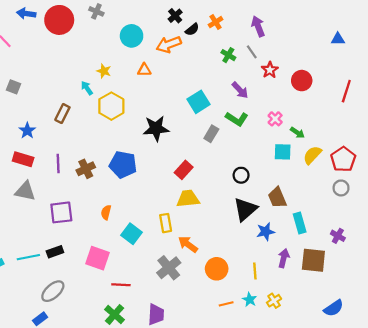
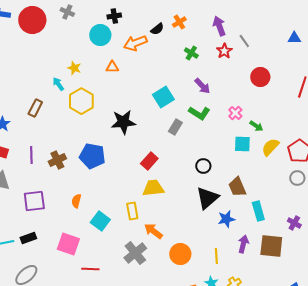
black cross: (175, 16) -> (114, 16), moved, turned 32
gray line: (252, 52) -> (244, 41), moved
red star: (270, 70) -> (224, 51), moved

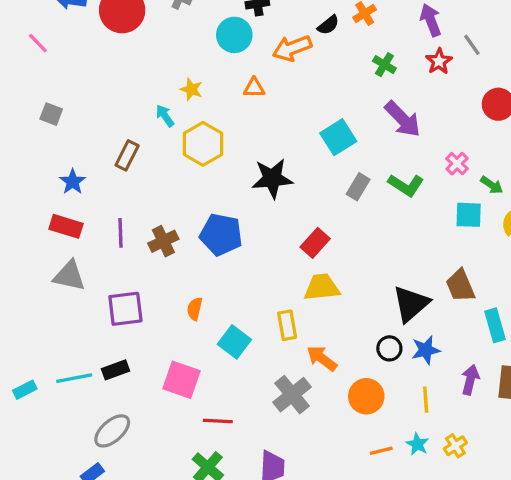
purple arrow: (202, 86) -> (403, 119), size x1.4
green L-shape: (199, 113) -> (406, 185), moved
black circle: (203, 166) -> (389, 348), moved
blue star: (226, 219) -> (426, 350), moved

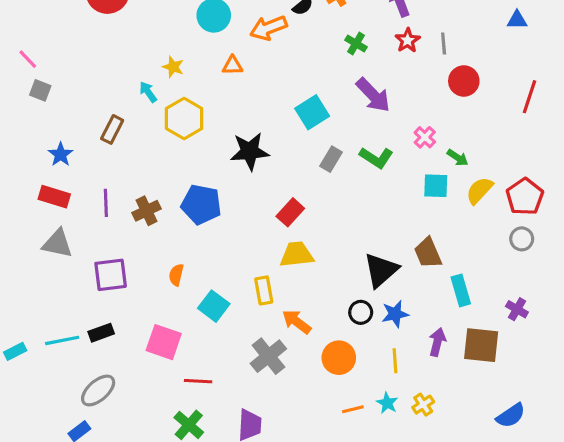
pink line: (38, 43) -> (28, 59), moved
gray line: (472, 45) -> (444, 43), moved, turned 30

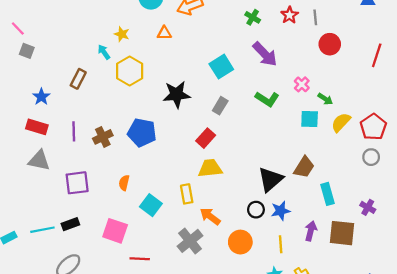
gray rectangle: (331, 159) -> (220, 106), moved
brown trapezoid: (428, 253) -> (304, 167), turned -125

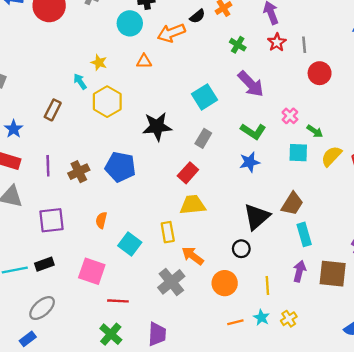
cyan rectangle: (328, 194) -> (304, 234), moved
blue star: (281, 211) -> (250, 162), moved

